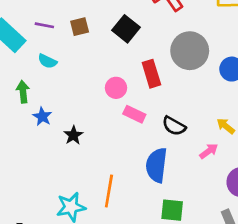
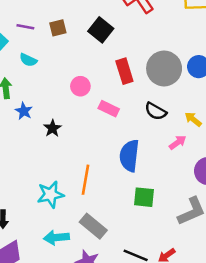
gray circle: (190, 51) -> (164, 68), moved
pink circle: (116, 88) -> (80, 86), moved
black semicircle: (174, 126) -> (156, 111), moved

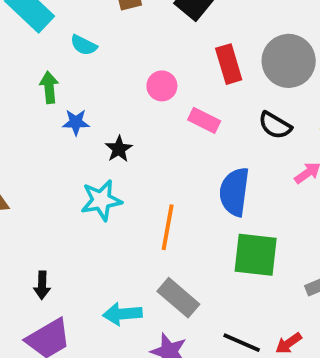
blue star: (24, 111) -> (76, 122), turned -30
cyan star: (51, 195) -> (101, 200), moved
green square: (144, 197) -> (256, 255), size x1.4

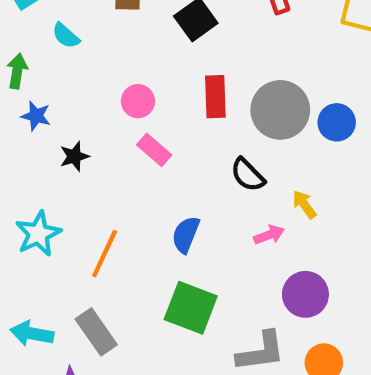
pink rectangle: (204, 120) -> (154, 150), moved
blue semicircle: (234, 192) -> (186, 235), size x0.7
cyan star: (101, 200) -> (38, 234), moved, turned -30

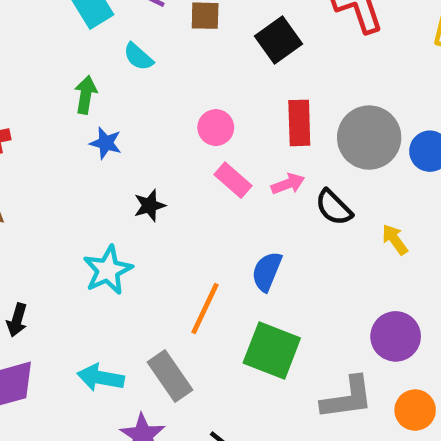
black star: (74, 156) -> (150, 206), moved
pink arrow: (269, 235) -> (288, 184), moved
orange line: (105, 254) -> (205, 308), moved

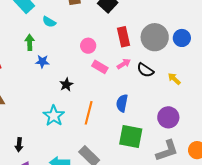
orange line: (205, 308) -> (89, 113), moved
purple circle: (396, 336) -> (168, 117), moved

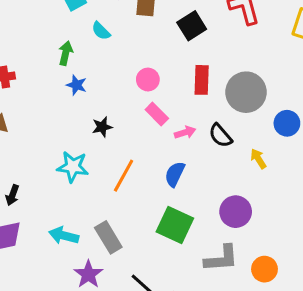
blue circle: (182, 38) -> (287, 123), moved
pink arrow: (124, 64) -> (185, 132), moved
cyan star: (54, 116) -> (73, 167), turned 30

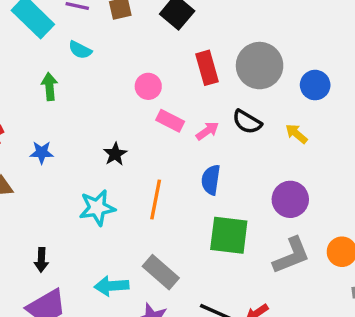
blue star: (77, 85) -> (42, 152), moved

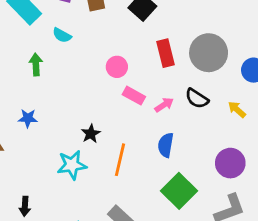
black star: (115, 154) -> (91, 134), moved
green square: (229, 235) -> (179, 191), turned 36

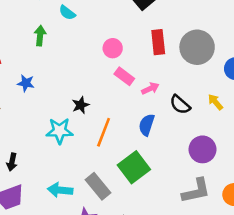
black semicircle: (197, 98) -> (180, 105), moved
green square: (179, 191) -> (134, 167), moved

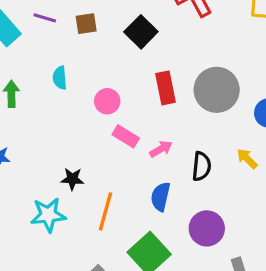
cyan semicircle: (67, 13) -> (60, 78), moved, turned 54
black star: (81, 105) -> (72, 179), turned 30
black semicircle: (180, 105) -> (201, 166), turned -120
purple circle: (202, 149) -> (207, 228), moved

